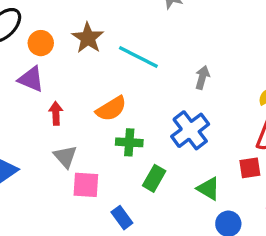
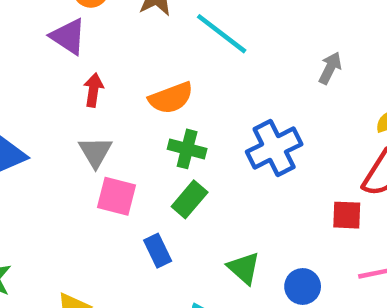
gray arrow: (202, 77) -> (330, 68), moved
green rectangle: (154, 178) -> (190, 199), moved
green triangle: (208, 189) -> (244, 268), moved

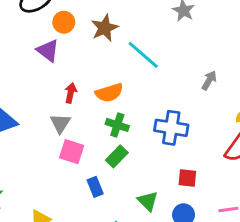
red arrow: (93, 90) -> (71, 93), moved
blue cross: (274, 148) -> (171, 128), turned 32
red square: (347, 215) -> (187, 178), moved

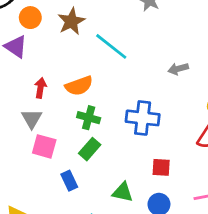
gray arrow: (209, 80) -> (178, 69), turned -132
green triangle: (148, 201) -> (123, 192), turned -30

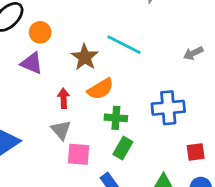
brown star: (71, 21) -> (85, 57), moved

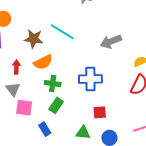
gray arrow: (193, 53) -> (111, 41), size x1.5
brown star: (85, 57) -> (34, 39), turned -30
red square: (196, 152) -> (100, 112), moved

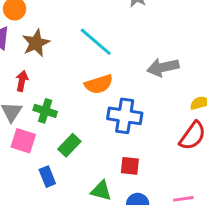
brown star: (34, 39) -> (36, 43), moved, turned 30
orange semicircle: (43, 62) -> (99, 84), moved
green cross: (53, 84) -> (45, 111), moved

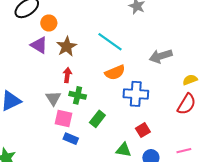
red arrow: (22, 81) -> (67, 75), moved
red square: (130, 166) -> (143, 130), turned -32
blue rectangle: (47, 177) -> (71, 139), moved, turned -40

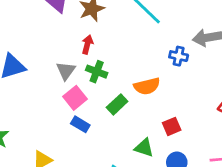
orange semicircle: (115, 72) -> (147, 86), moved
blue cross: (136, 94) -> (179, 56), moved, size x0.6
pink square: (64, 118) -> (75, 98), turned 30

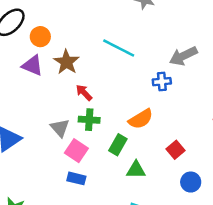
red arrow: (87, 44) -> (84, 93), moved, turned -42
blue rectangle: (80, 124) -> (76, 178), moved
green triangle: (144, 148) -> (136, 170), moved

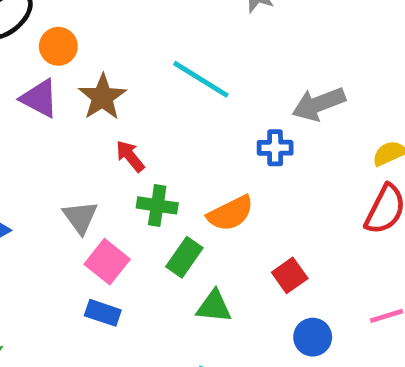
green cross: (89, 120) -> (157, 205), moved

